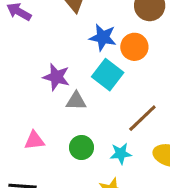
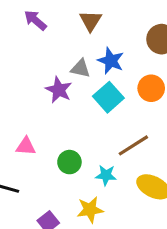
orange circle: (134, 47) -> (151, 88), moved
gray triangle: (76, 101) -> (80, 68), moved

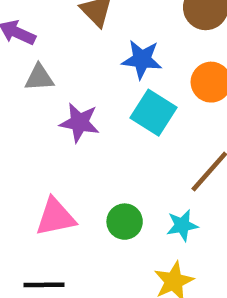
gray triangle: (80, 68) -> (39, 78), moved
pink triangle: (26, 146) -> (55, 217), size x1.4

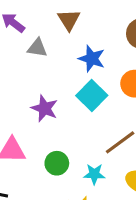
gray triangle: (39, 78) -> (37, 48), moved
purple star: (79, 123) -> (45, 108), moved

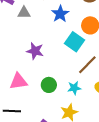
blue star: (92, 59) -> (60, 14), turned 30
cyan square: (92, 95) -> (74, 42), moved

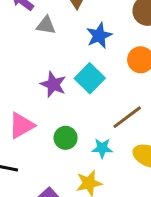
cyan square: (74, 42) -> (90, 78), moved
pink triangle: (18, 81) -> (22, 125), turned -30

